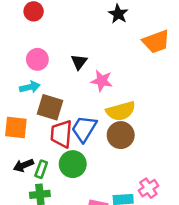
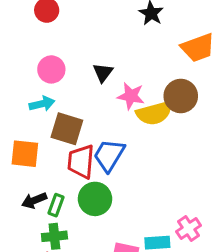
yellow semicircle: (121, 111) -> (154, 113), moved
brown circle: (121, 135) -> (181, 96), moved

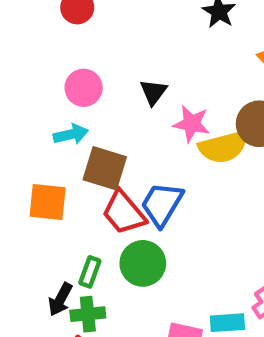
red trapezoid: (81, 161) -> (124, 213), turned -45
black arrow: (34, 200) -> (60, 299), moved, turned -40

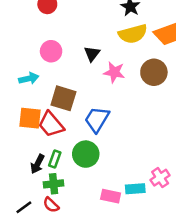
cyan arrow: (71, 134) -> (29, 78), moved
yellow semicircle: (223, 147) -> (133, 34), moved
red trapezoid: (124, 213) -> (51, 124), moved
black arrow: (60, 299) -> (37, 164), moved

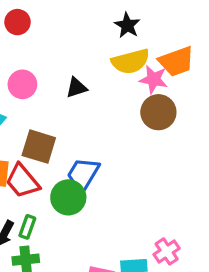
black triangle: (92, 54) -> (76, 88), turned 35
pink star: (114, 72) -> (153, 79), moved
green circle: (86, 154) -> (68, 197), moved

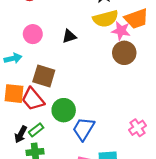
blue trapezoid: (83, 174) -> (83, 129), moved
green rectangle: (27, 227) -> (36, 130), turned 32
pink cross: (167, 251) -> (137, 128), moved

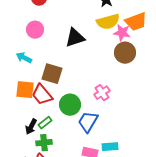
pink circle: (33, 34) -> (35, 30), moved
black triangle: (69, 36) -> (75, 38), size x1.5
cyan arrow: (13, 58) -> (24, 58), turned -140
pink cross: (137, 128) -> (102, 93), moved

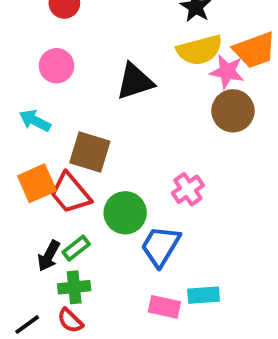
orange square: (25, 90) -> (37, 183), turned -30

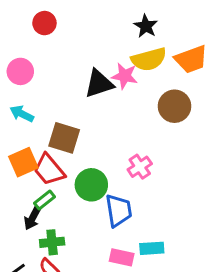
pink circle: (57, 66) -> (20, 71), moved
pink star: (227, 72) -> (125, 76), moved
blue trapezoid: (160, 246) -> (119, 211), turned 140
green rectangle: (76, 248) -> (44, 200), moved

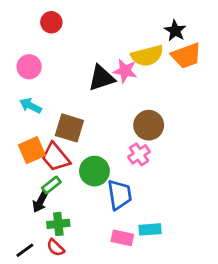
black star: (146, 26) -> (175, 31), moved
brown circle: (175, 106) -> (149, 125), moved

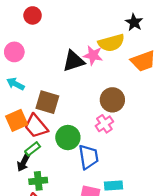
orange trapezoid: (186, 56) -> (143, 61), moved

